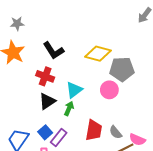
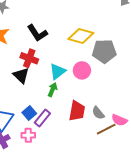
pink circle: (109, 90) -> (82, 70), moved
black triangle: (47, 101) -> (21, 75), moved, turned -42

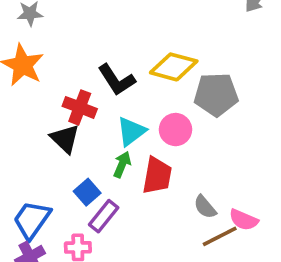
black L-shape: (37, 33) -> (117, 80), moved
red trapezoid: (77, 111) -> (157, 176), moved
blue square: (29, 113) -> (87, 192), moved

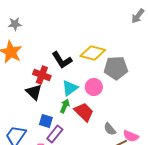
red trapezoid: (157, 176) -> (84, 112), turned -55
blue square: (87, 192) -> (46, 121), turned -32

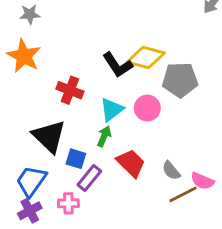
black L-shape: (62, 60) -> (118, 65), moved
black triangle: (34, 92) -> (49, 136), moved, size x1.4
red trapezoid: (84, 112) -> (131, 163), moved

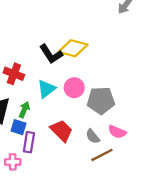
gray pentagon: (180, 80) -> (101, 100), moved
green arrow: (104, 136) -> (24, 110), moved
purple rectangle: (89, 178) -> (29, 142), turned -30
pink semicircle: (202, 181) -> (117, 132), moved

